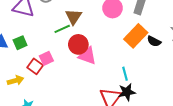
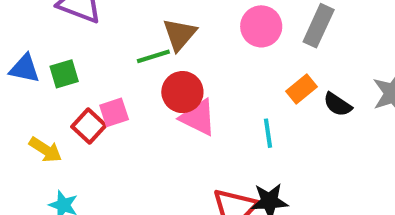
orange rectangle: (136, 36) -> (301, 89), size x0.6
cyan line: (125, 74) -> (268, 133), moved
yellow arrow: (15, 80) -> (45, 150), turned 42

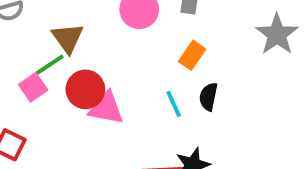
black semicircle: (338, 105) -> (208, 97), moved, turned 84
pink square: (114, 112) -> (33, 87), moved

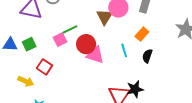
brown triangle: (68, 38) -> (105, 17), moved
cyan line: (174, 104) -> (124, 50), moved

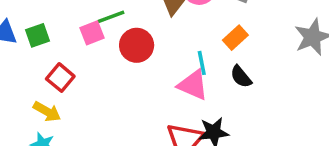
pink triangle: (95, 55) -> (193, 85), moved
black semicircle: (147, 56) -> (241, 77), turned -64
yellow arrow: (26, 81) -> (47, 112), moved

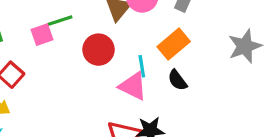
orange rectangle: (235, 38) -> (174, 44), size x1.4
red circle: (137, 45) -> (98, 50), moved

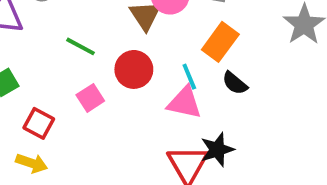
green line: (60, 21) -> (81, 46), turned 60
pink square: (42, 35) -> (90, 98), moved

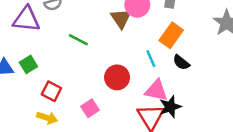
red circle: (134, 69) -> (117, 77), moved
pink square: (90, 98) -> (90, 108), moved
pink triangle: (184, 103) -> (156, 90), moved

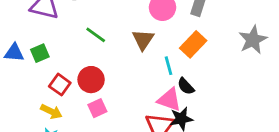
brown triangle: (121, 19) -> (143, 40), moved
black semicircle: (181, 62) -> (186, 86), moved
red circle: (117, 77) -> (91, 80), moved

